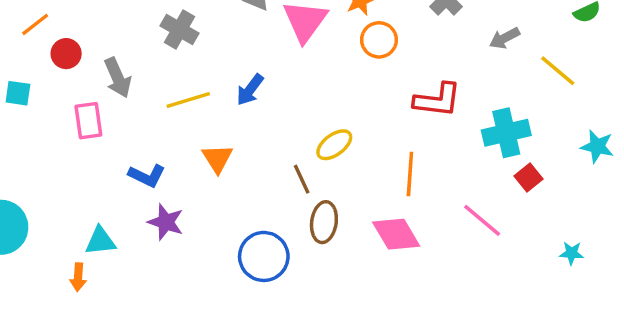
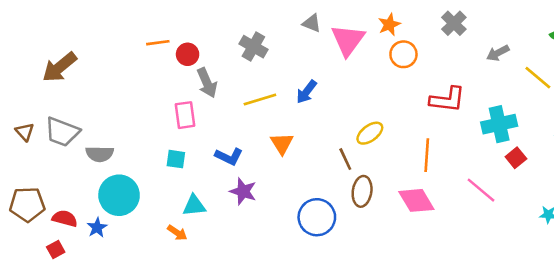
orange line: (35, 24) -> (158, 43), moved, turned 30
red circle: (66, 54) -> (188, 54), moved
cyan square: (18, 93) -> (176, 159), moved
orange arrow: (78, 277) -> (177, 233), turned -60

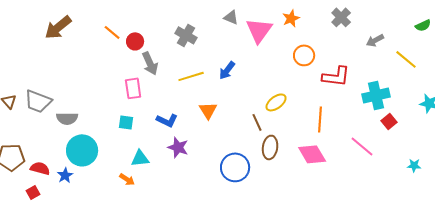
orange line: (158, 43) -> (112, 32), turned 48
orange circle: (403, 54) -> (304, 55), moved
brown arrow: (60, 67) -> (58, 27), moved

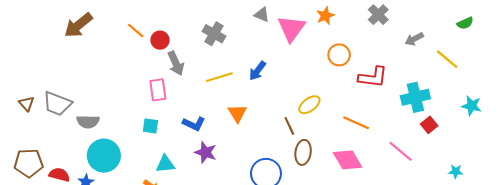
orange line: (320, 119) -> (356, 123), turned -70

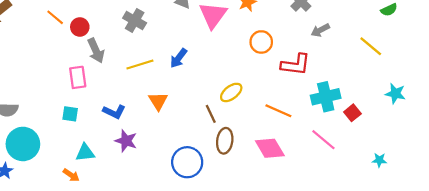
gray arrow: (414, 39) -> (320, 30), moved
cyan cross: (415, 97) -> (326, 97), moved

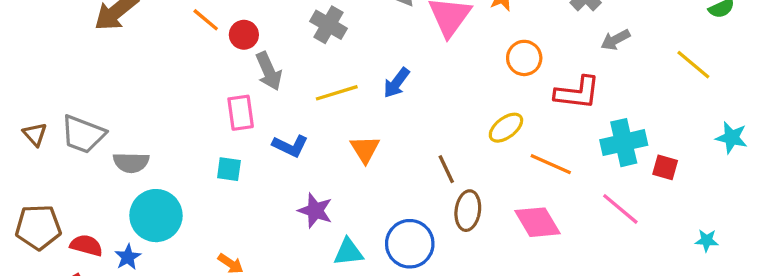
yellow ellipse: (231, 92) -> (506, 128), moved
blue L-shape: (114, 112) -> (290, 146), moved
red square: (352, 113) -> (665, 167), turned -35
cyan triangle: (85, 153) -> (348, 252), moved

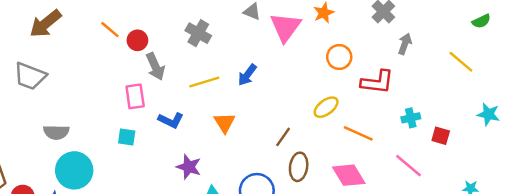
gray arrow: (615, 40) -> (405, 44), turned 138
gray trapezoid: (83, 134) -> (30, 76), moved
cyan cross: (624, 143) -> (411, 118), size x0.6
brown line: (446, 169) -> (283, 137), turned 60

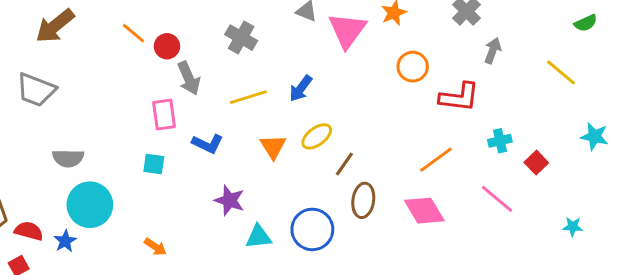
yellow ellipse: (326, 107) -> (317, 136), moved
orange line: (358, 133) -> (436, 160), turned -60
red square: (441, 136) -> (536, 163), turned 30

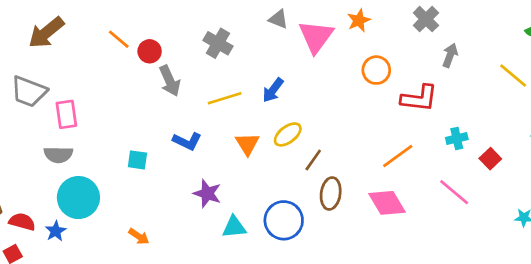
pink rectangle: (164, 115) -> (66, 114), moved

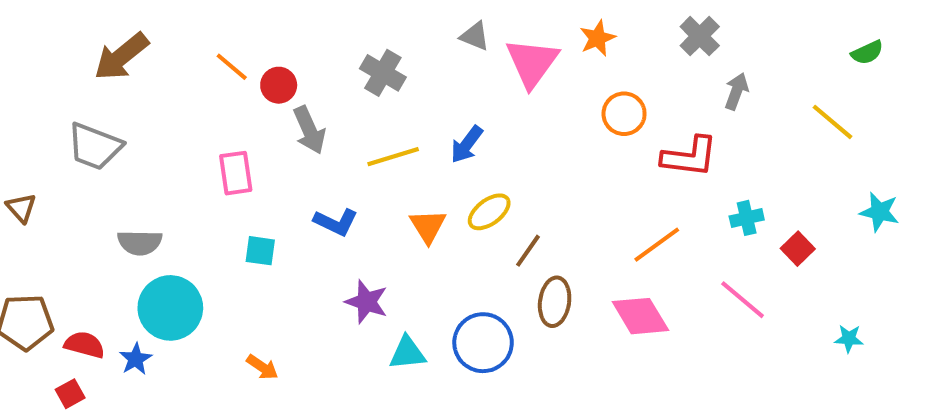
pink rectangle: (66, 114) -> (236, 173), moved

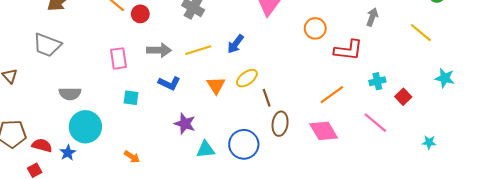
gray arrow: (309, 130) -> (159, 50), moved, turned -65
brown line: (528, 251) -> (267, 98), turned -54

